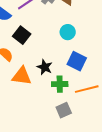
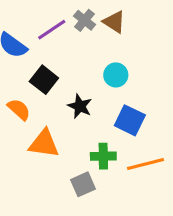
black star: (45, 67) -> (80, 106), moved
gray square: (64, 110) -> (83, 184), moved

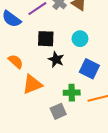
black square: (44, 80) -> (46, 39), moved, turned -36
orange triangle: (44, 144) -> (32, 84), turned -30

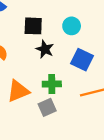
orange triangle: (32, 84) -> (18, 91), moved
green cross: (72, 93) -> (52, 84), moved

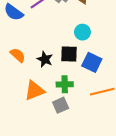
black square: (33, 26) -> (69, 54), moved
black star: (45, 49) -> (45, 59), moved

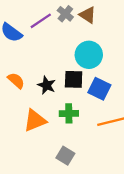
cyan circle: (82, 32) -> (89, 55), size x1.5
gray square: (61, 105) -> (65, 156), moved, turned -35

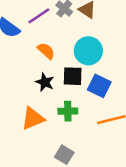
orange semicircle: (16, 81) -> (46, 51), moved

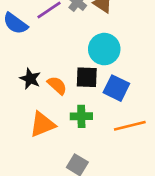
orange semicircle: (46, 51) -> (57, 85), moved
black star: (45, 82) -> (30, 79), moved

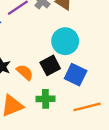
black square: (87, 77) -> (50, 65), turned -30

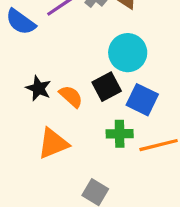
green cross: (46, 99) -> (120, 134), moved

